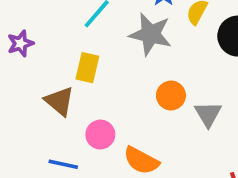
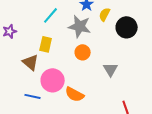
orange circle: (171, 96) -> (83, 52), moved
pink circle: (100, 135) -> (53, 80), size x1.5

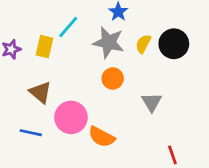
yellow semicircle: (105, 14) -> (143, 44), moved
yellow rectangle: (46, 44) -> (45, 47), moved
blue line: (33, 96) -> (31, 133), moved

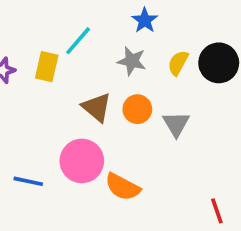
gray star: (109, 42) -> (132, 61), size x0.7
brown triangle: (40, 92) -> (97, 107), moved
gray triangle: (152, 102) -> (176, 124), moved

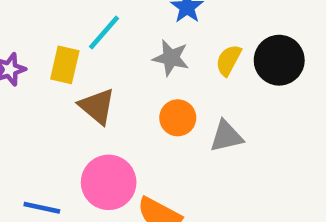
brown triangle: (97, 107) -> (97, 106), moved
gray triangle: (176, 124) -> (226, 136), turned 48

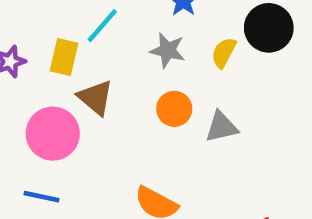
black circle: (279, 60) -> (269, 28), moved
pink circle: (109, 182) -> (53, 134), moved

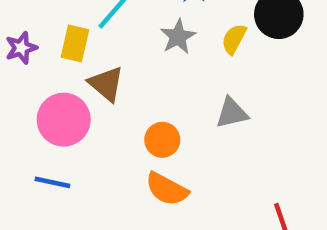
gray star: (167, 50) -> (178, 37), turned 30
orange circle: (174, 109) -> (162, 140), moved

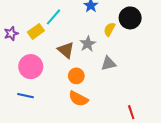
gray star: (178, 37) -> (88, 44), moved
yellow rectangle: (75, 43) -> (36, 31), turned 42
brown triangle: (106, 84) -> (66, 50), moved

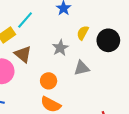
black circle: (130, 18) -> (108, 40), moved
brown triangle: (66, 50) -> (23, 54), moved

